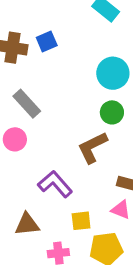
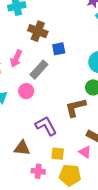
blue square: (47, 41) -> (59, 49), moved
gray rectangle: (27, 104) -> (39, 70), turned 72

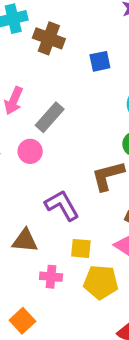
brown cross: (38, 31) -> (49, 38), moved
blue square: (59, 49) -> (100, 61), moved

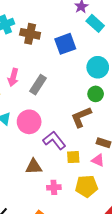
blue square: (100, 61) -> (65, 44), size x1.5
pink circle: (30, 151) -> (29, 122), moved, size x1.5
yellow square: (81, 248) -> (73, 157), moved

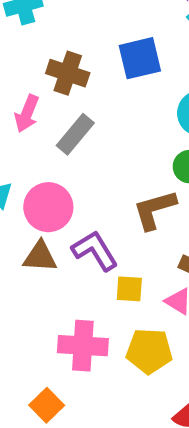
brown cross: (30, 34) -> (68, 73), moved
brown triangle: (34, 167) -> (40, 257), moved
pink cross: (54, 187) -> (83, 346), size x1.6

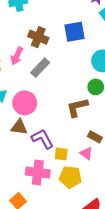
purple L-shape: (95, 251) -> (43, 139), moved
yellow square: (129, 289) -> (61, 154), moved

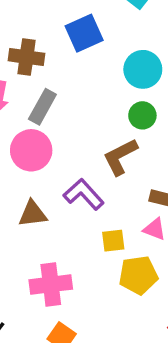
pink circle: (25, 103) -> (31, 150), moved
purple L-shape: (43, 139) -> (84, 194), moved
pink cross: (38, 172) -> (51, 284), moved

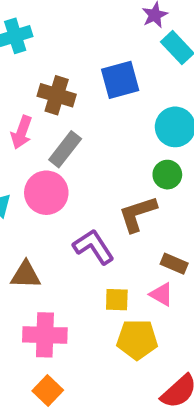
brown triangle: (33, 214) -> (26, 275), moved

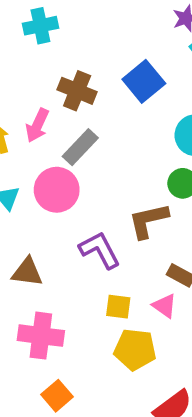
blue square: (120, 80) -> (144, 81), turned -30
orange square: (48, 391) -> (57, 396), moved

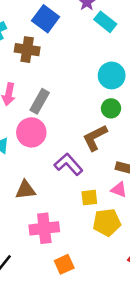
blue square: (144, 81) -> (46, 19), moved
brown cross: (77, 91) -> (27, 50), moved
orange square: (57, 396) -> (64, 264), turned 30

